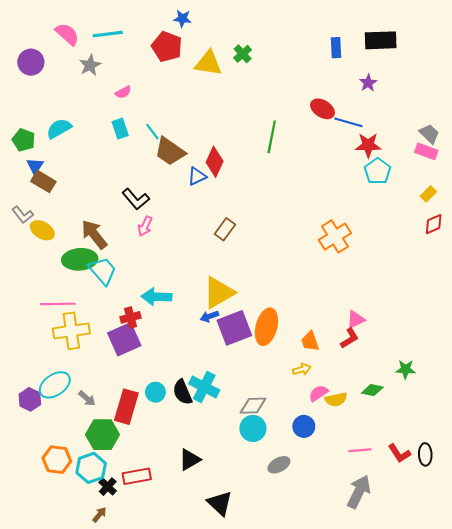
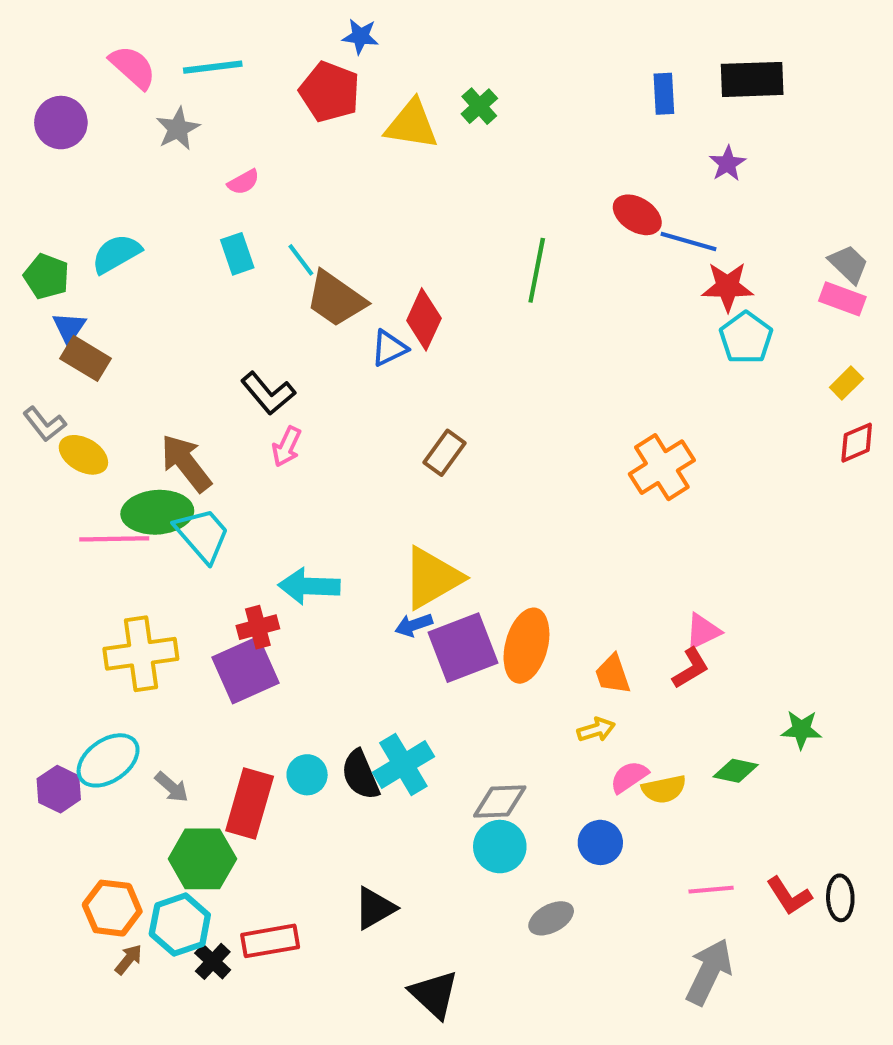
pink line: (58, 304) -> (114, 539), moved
cyan cross: (204, 387) -> (403, 765), turned 32
brown arrow: (99, 515) -> (129, 959), moved

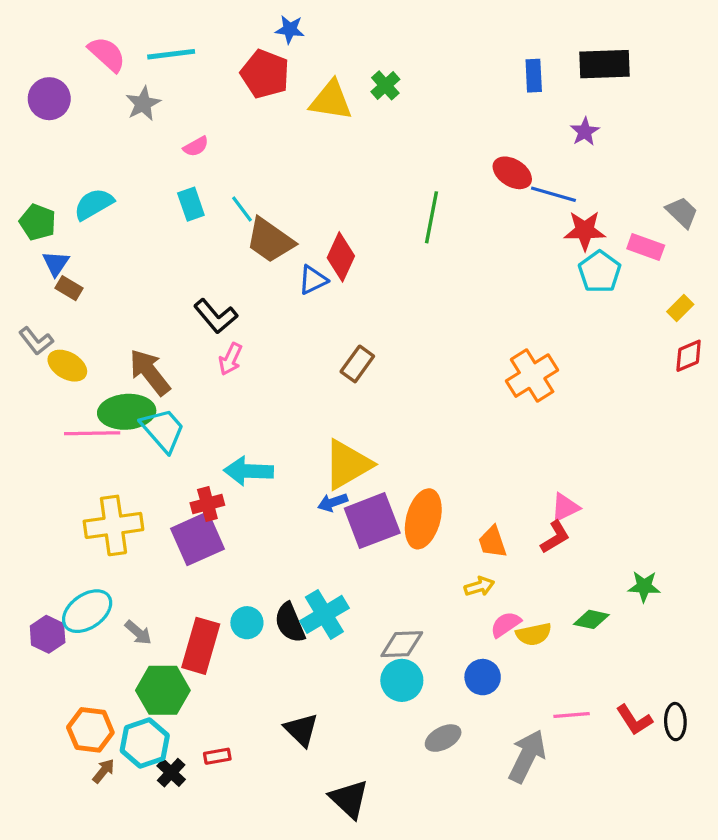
pink rectangle: (842, 299) -> (646, 247), moved
brown rectangle: (86, 358) -> (69, 288), size x0.7
black triangle: (375, 908) -> (301, 730), turned -45
red rectangle: (270, 941) -> (217, 756), size x0.6
gray arrow: (709, 972) -> (527, 756), moved

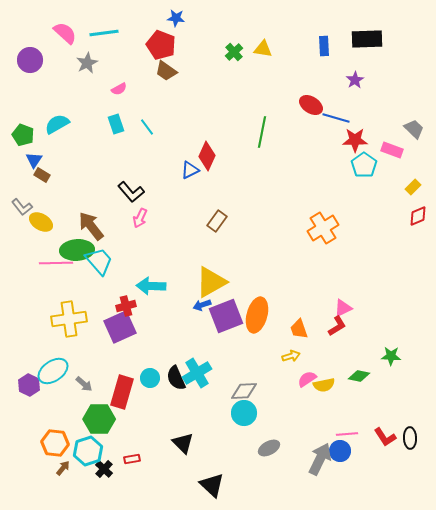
yellow triangle: (331, 100) -> (263, 49), moved, size x0.7
brown trapezoid: (270, 240) -> (166, 71), moved, size x0.7
blue circle: (483, 677) -> (340, 451), moved

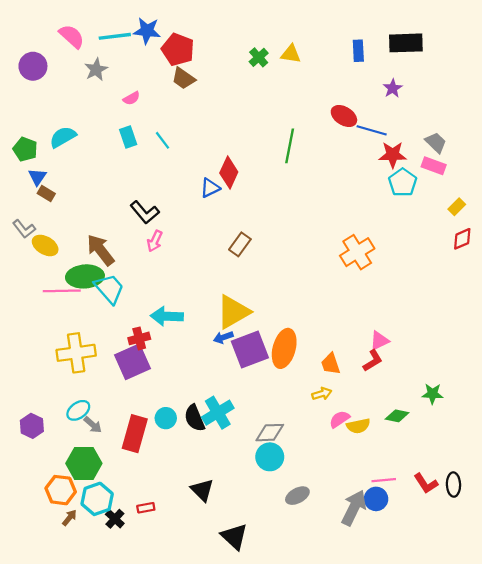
blue star: (176, 18) -> (147, 31), moved, size x1.4
gray trapezoid: (414, 129) -> (436, 143), moved
cyan ellipse: (53, 371) -> (78, 410), moved, size x0.7
green hexagon: (99, 419) -> (84, 463), moved

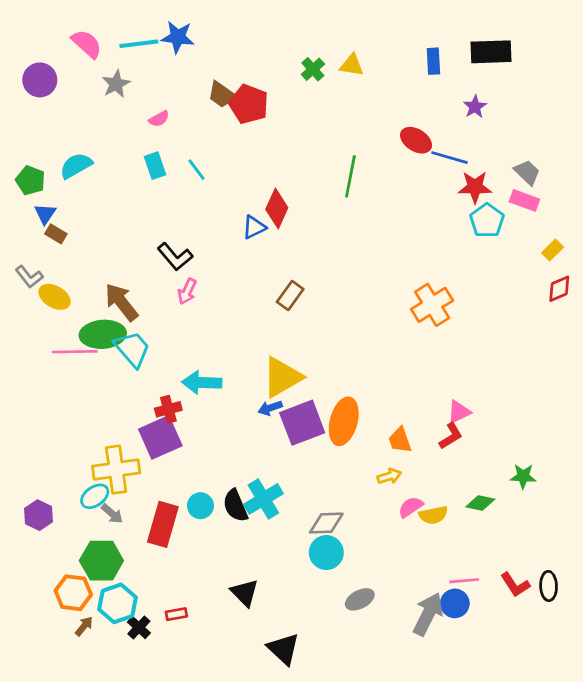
red pentagon: (178, 50) -> (249, 104), moved
yellow cross: (76, 353) -> (116, 470), moved

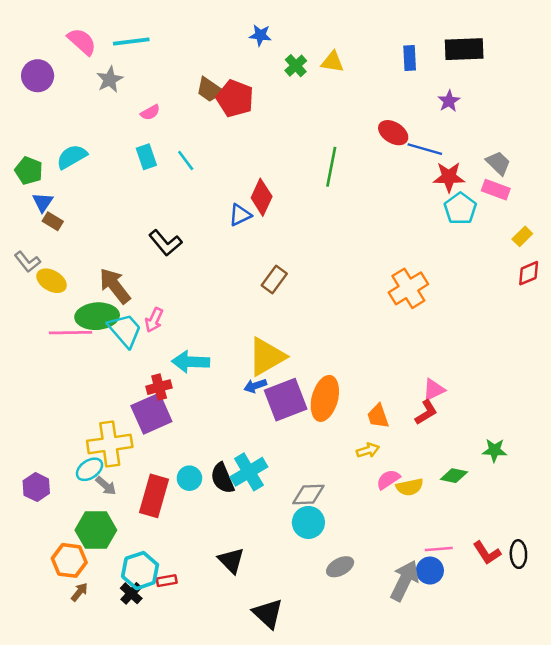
blue star: (178, 37) -> (260, 35), moved, size x0.7
pink arrow: (187, 291) -> (154, 320), moved
cyan hexagon: (117, 603) -> (140, 571), moved

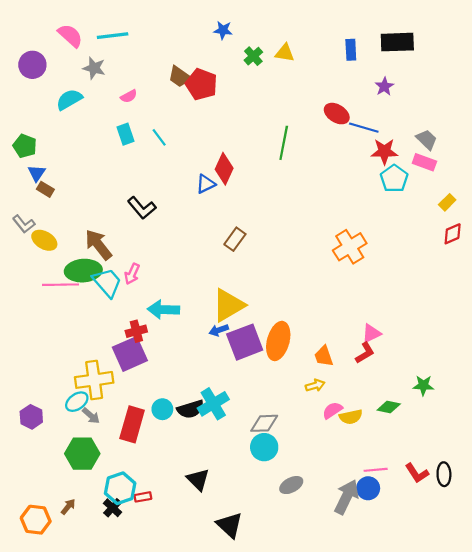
gray star: (110, 80) -> (94, 68), turned -30
cyan semicircle: (72, 157) -> (69, 99), moved
black semicircle: (222, 478) -> (191, 409), turned -84
orange hexagon: (69, 560) -> (36, 520), moved

